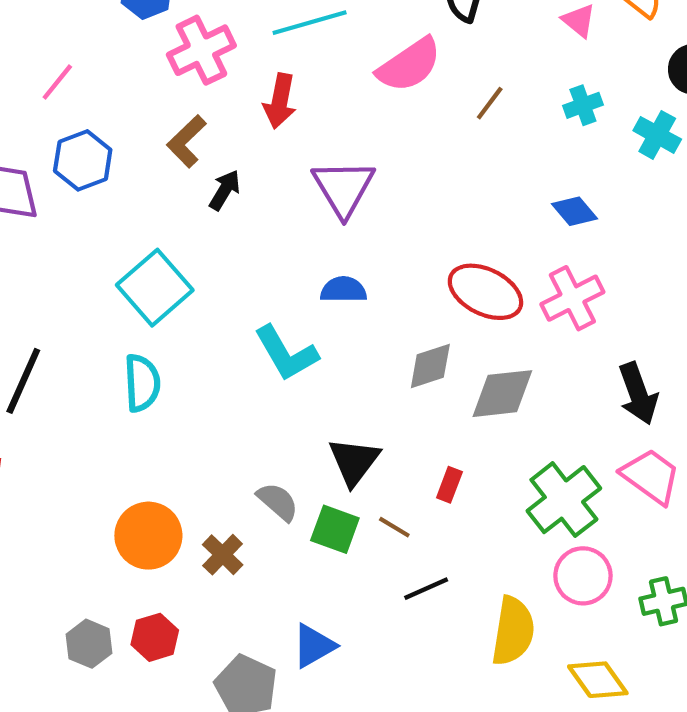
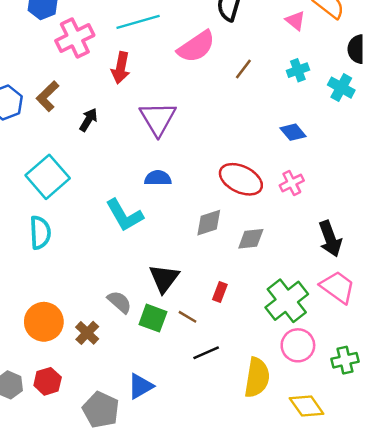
brown L-shape: (187, 141) -> (48, 96), moved
pink cross: (572, 298) -> (292, 183), size x0.7
gray diamond: (502, 394) -> (251, 239), size x0.7

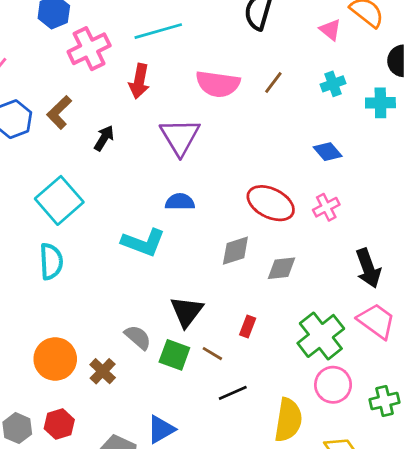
pink semicircle: (196, 47) -> (218, 84), moved, turned 42
cyan cross: (341, 88) -> (380, 103), turned -30
cyan L-shape: (124, 215) -> (143, 242), turned -39

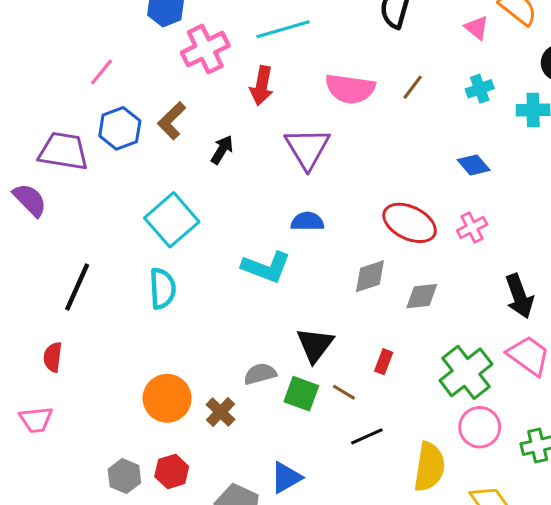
gray semicircle: (138, 337) -> (260, 374), turned -56

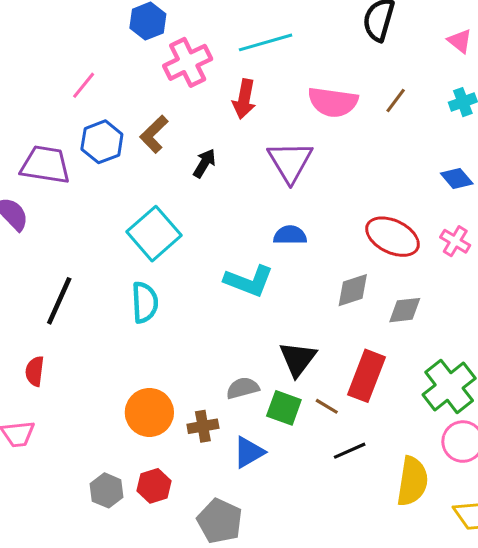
pink cross: (472, 227) -> (455, 241), turned -32
red rectangle: (384, 362) -> (367, 376), size x2.0
brown cross: (220, 412) -> (203, 426), turned 36
blue triangle: (286, 478) -> (249, 452), moved

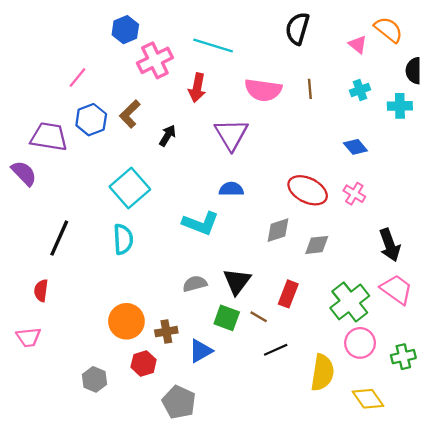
cyan line: (266, 42) -> (213, 46), turned 33
brown line: (396, 101) -> (310, 89), turned -42
red rectangle: (367, 376) -> (288, 294), size x0.7
gray semicircle: (243, 388) -> (195, 284), moved
red hexagon: (154, 486) -> (144, 363), moved

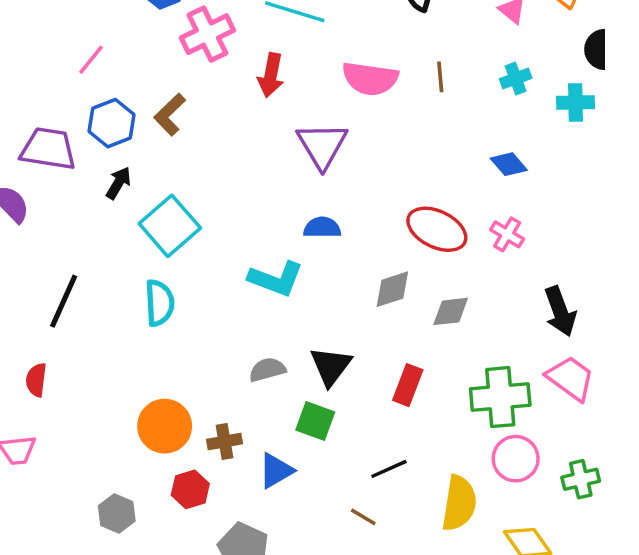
black arrow: (167, 136) -> (118, 183), moved
green cross: (350, 302) -> (500, 397), turned 33
brown line: (259, 317) -> (363, 517), moved

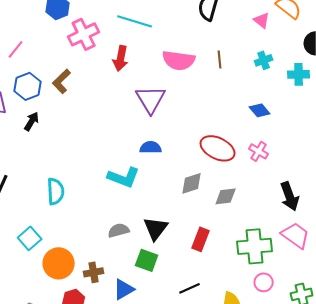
cyan square: (170, 226) -> (30, 238), moved, size x0.7
pink circle: (516, 459) -> (264, 282), size x0.7

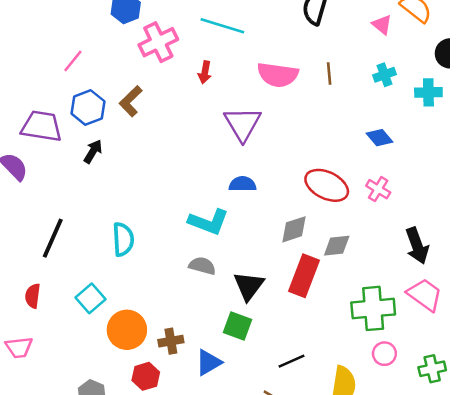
red arrow: (121, 58) -> (205, 72), size x0.7
gray semicircle: (119, 230) -> (202, 266), moved, turned 30
red rectangle: (201, 239) -> (304, 276), moved, size x1.4

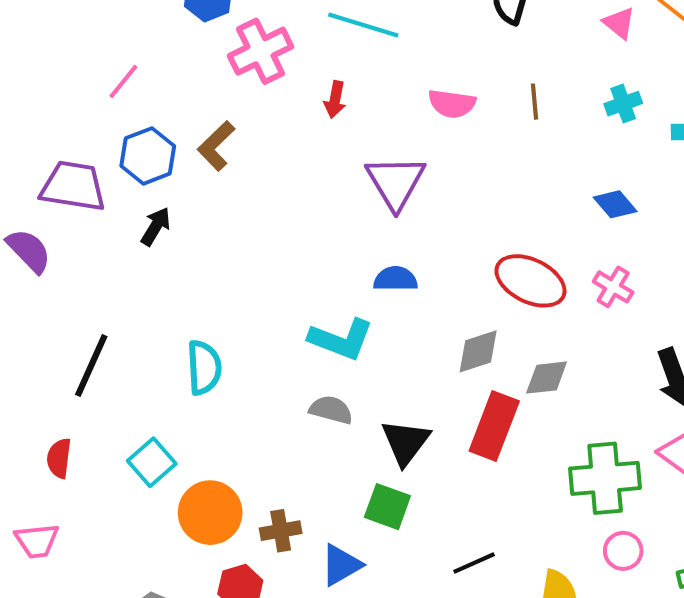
pink semicircle: (278, 75) -> (452, 104), size x0.7

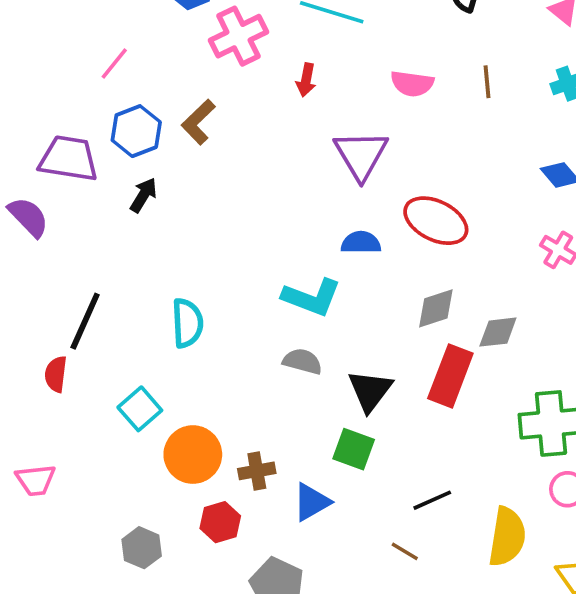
red ellipse: (530, 281) -> (436, 221), moved
red semicircle: (59, 458) -> (56, 374), moved

